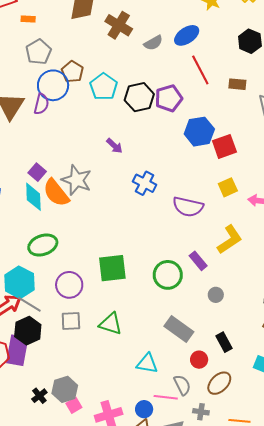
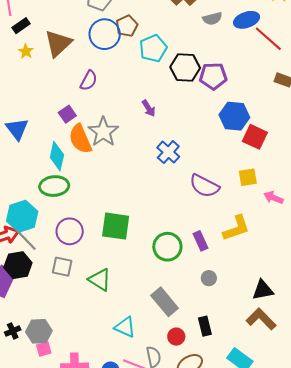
red line: (200, 70) -> (268, 39), moved, turned -36
purple semicircle: (41, 104) -> (89, 81), moved
red square: (224, 146) -> (255, 137), turned 30
cyan diamond: (33, 197) -> (57, 156), moved

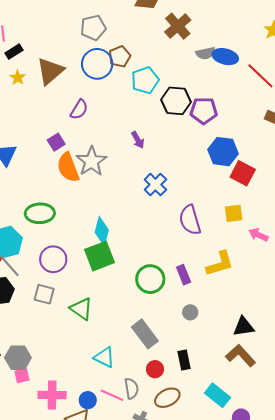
blue ellipse: (247, 20) -> (225, 57), moved, turned 30
cyan diamond: (57, 156) -> (102, 231), moved
purple semicircle: (204, 186) -> (190, 220), turned 44
green square: (116, 226) -> (99, 256), turned -32

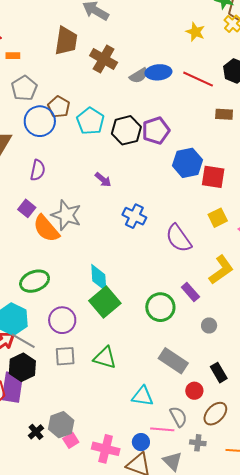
pink cross: (52, 395) -> (106, 449), turned 32

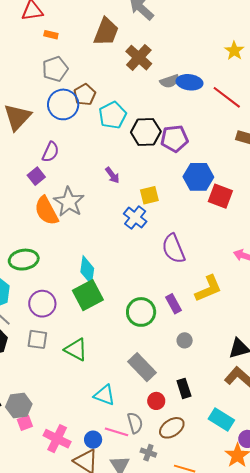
purple square: (27, 208) -> (36, 176), moved
yellow square: (218, 218) -> (149, 195), moved

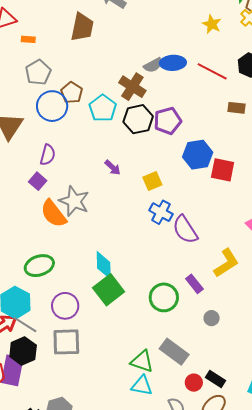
brown cross: (139, 58) -> (132, 87), moved
blue cross: (135, 218) -> (161, 212), moved
gray square: (37, 339) -> (66, 342), size x1.4
green triangle: (76, 350) -> (142, 361), moved
black rectangle: (184, 388) -> (216, 379), moved, turned -30

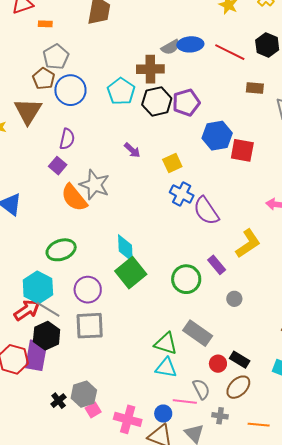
brown cross: (132, 87) -> (150, 69), turned -32
brown pentagon: (72, 93) -> (44, 79), moved

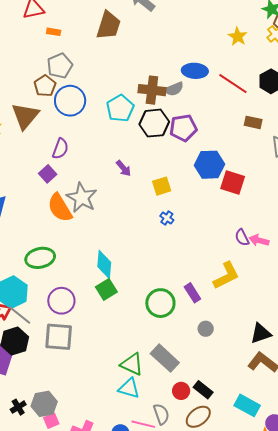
gray semicircle: (171, 47) -> (174, 89), moved
blue cross: (182, 194) -> (167, 218), size x0.6
purple semicircle: (206, 211) -> (242, 237), moved, size x0.6
green square: (131, 273) -> (106, 289), size x0.7

